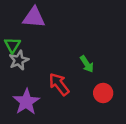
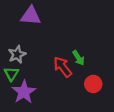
green triangle: (12, 45) -> (11, 74), moved
red arrow: (59, 84) -> (63, 67), moved

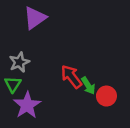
purple triangle: (31, 16) -> (35, 18), turned -40
green arrow: (78, 58) -> (88, 86), moved

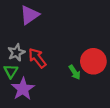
red arrow: (71, 77) -> (37, 58), moved
red circle: (106, 96) -> (93, 61), moved, size x1.5

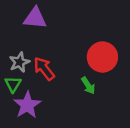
purple triangle: (30, 15) -> (35, 18), turned 40
red circle: (93, 61) -> (102, 57), moved

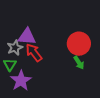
purple triangle: (35, 18) -> (27, 37), moved
green arrow: (88, 86) -> (79, 63), moved

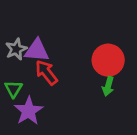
gray star: (15, 48) -> (16, 49), moved
green arrow: (79, 63) -> (108, 86), turned 48

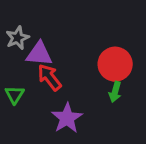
gray star: (16, 49) -> (17, 38), moved
purple star: (29, 111) -> (67, 118), moved

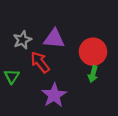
gray star: (17, 38) -> (22, 40), moved
purple triangle: (39, 54) -> (54, 39), moved

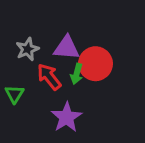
red circle: (93, 52) -> (95, 64), moved
green arrow: (93, 74) -> (77, 74), moved

